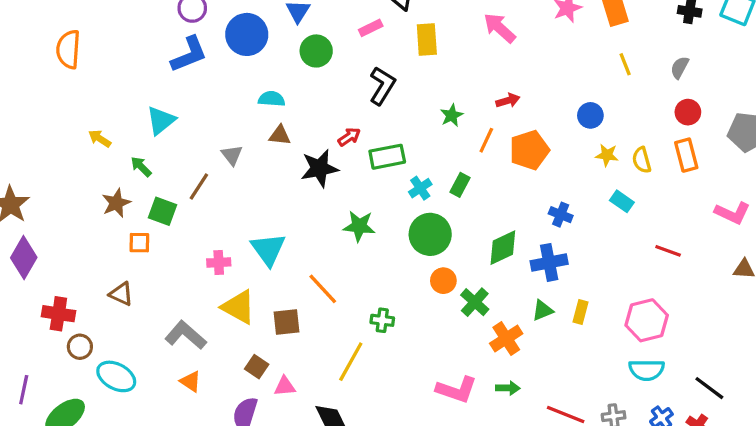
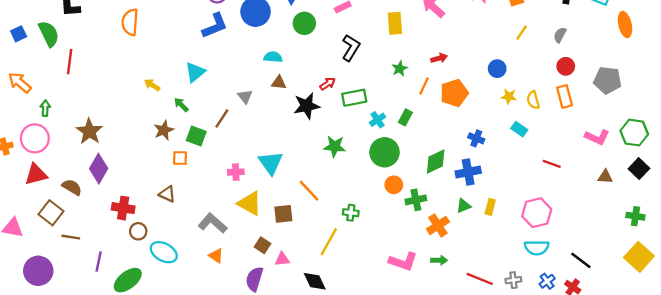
yellow rectangle: (427, 39) -> (395, 23), moved
yellow line: (625, 64) -> (522, 33), turned 56
green cross: (475, 302) -> (416, 200), turned 36

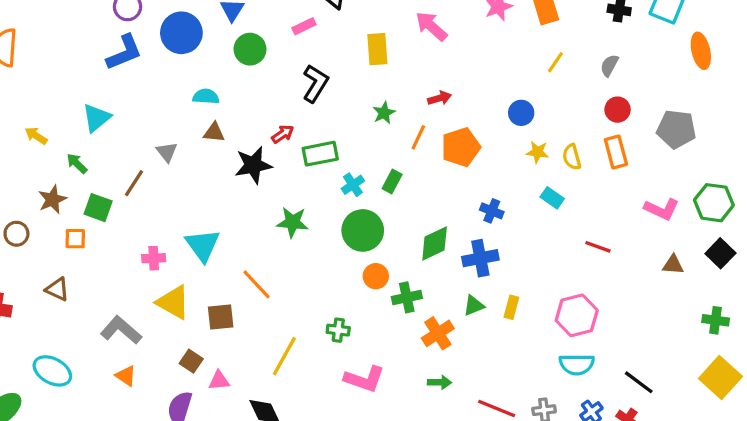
green cross: (351, 213) -> (338, 330), moved
brown circle: (138, 231) -> (16, 234), moved
pink L-shape: (403, 261) -> (364, 379), moved

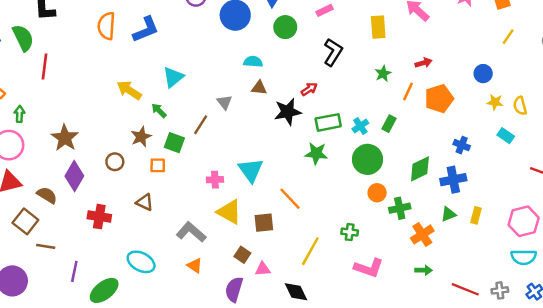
blue L-shape: (124, 52) -> (146, 29), moved
yellow arrow: (36, 136) -> (129, 90), size x1.5
green rectangle: (320, 154) -> (328, 122), moved

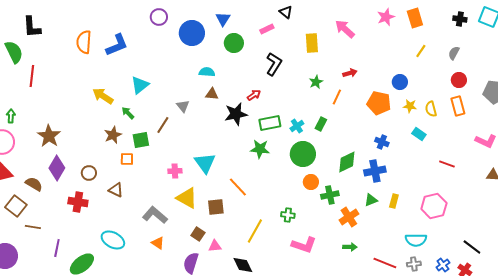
orange pentagon: (439, 99) -> (379, 103), moved, turned 30
green square: (174, 143) -> (141, 140), turned -30
brown circle: (115, 162) -> (89, 173), moved
cyan semicircle: (524, 257) -> (416, 240), moved

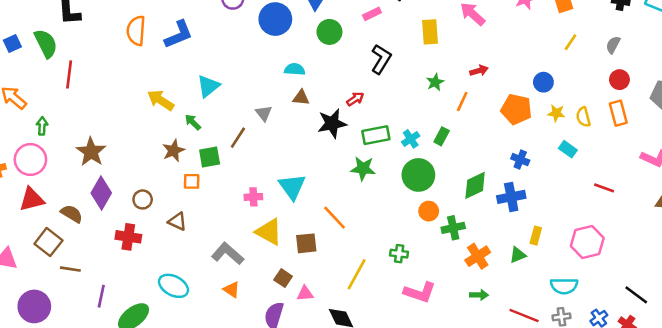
green triangle: (371, 200) -> (518, 255), moved

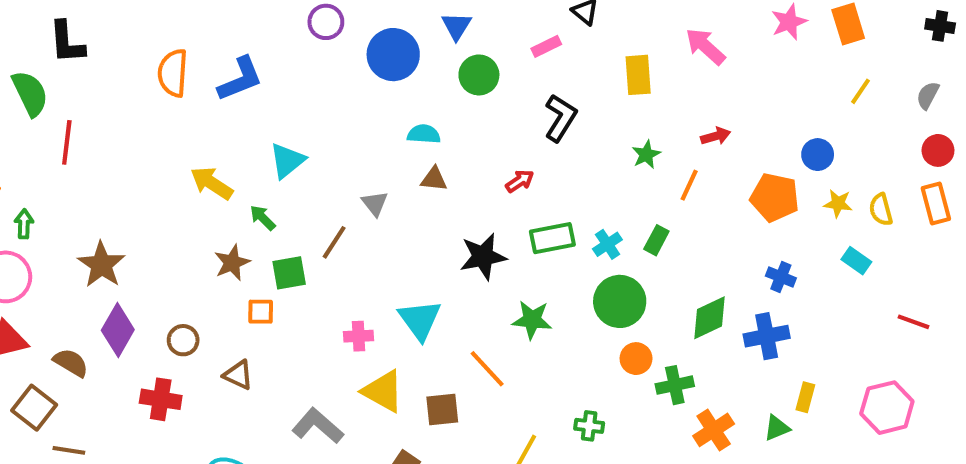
black star: (332, 123) -> (483, 257), moved
green star: (363, 169) -> (532, 320), moved

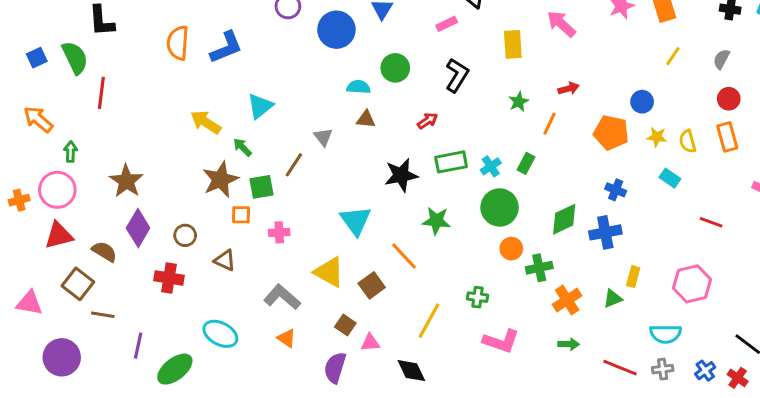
green circle: (479, 75) -> (395, 68), moved
brown star: (232, 263) -> (220, 180), size x1.4
pink cross: (359, 336) -> (279, 232), moved
brown square: (442, 410) -> (372, 285), turned -30

